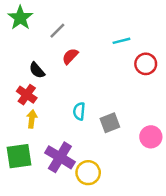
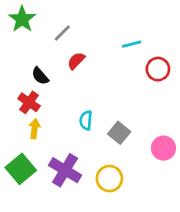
gray square: (110, 123) -> (119, 133), turned -30
green square: (19, 156) -> (21, 169), turned -32
yellow circle: (88, 173) -> (109, 179), moved

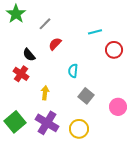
cyan semicircle: (86, 120) -> (73, 71), moved
yellow arrow: (35, 129) -> (45, 93), moved

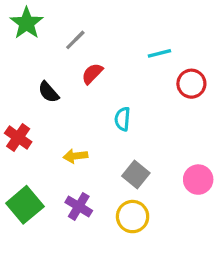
red cross: (21, 74) -> (18, 137), moved
yellow arrow: (45, 93) -> (75, 156), turned -104
gray square: (86, 96) -> (136, 174), moved
purple cross: (47, 123) -> (79, 206), size x0.7

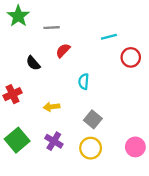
gray line: (75, 40) -> (52, 28), turned 42
red cross: (18, 137) -> (13, 94), turned 30
pink circle: (198, 180) -> (135, 147), moved

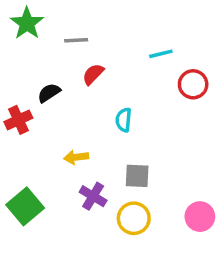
black semicircle: (33, 63) -> (49, 93), turned 98
red cross: (13, 94) -> (18, 120), moved
gray square: (93, 119) -> (137, 176), turned -36
purple cross: (54, 141) -> (93, 196), moved

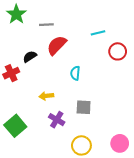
red semicircle: (93, 74) -> (57, 45), size x1.5
pink circle: (200, 217) -> (120, 143), moved
yellow circle: (134, 218) -> (81, 145), moved

